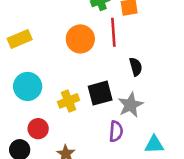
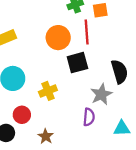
black semicircle: (136, 67) -> (119, 72), moved, size x1.5
black square: (100, 93) -> (77, 63), moved

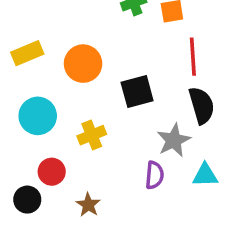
red line: (87, 32) -> (193, 57), moved
orange circle: (58, 38) -> (83, 64), moved
cyan triangle: (122, 128) -> (205, 175), moved

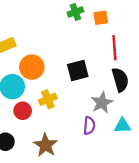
orange circle: (83, 64) -> (32, 67), moved
red circle: (52, 172) -> (23, 111), moved
brown star: (88, 205) -> (46, 145), size x1.5

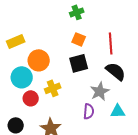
orange square: (101, 18) -> (79, 39), moved, turned 32
black semicircle: (120, 80) -> (116, 71), turned -35

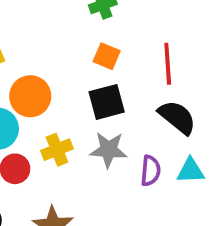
gray star: (100, 91) -> (109, 150), moved, turned 30
purple semicircle: (89, 111) -> (150, 171), moved
cyan triangle: (118, 111) -> (191, 171), moved

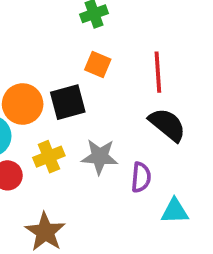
black square: (107, 102) -> (68, 102), moved
cyan triangle: (191, 171) -> (175, 211), moved

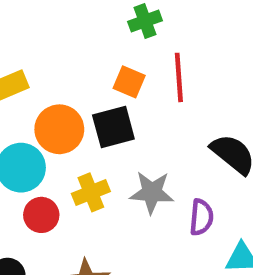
orange square: (98, 65) -> (129, 82), moved
red line: (158, 72) -> (179, 77), moved

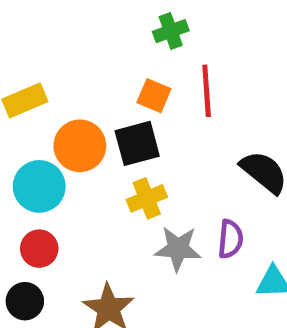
yellow cross: (91, 192) -> (147, 198), moved
gray star: (152, 192) -> (178, 249), moved
red circle: (41, 215) -> (39, 249), moved

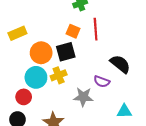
cyan circle: (39, 186) -> (36, 77), moved
yellow cross: (147, 198) -> (59, 75), moved
purple semicircle: (230, 239) -> (102, 82), moved, turned 105

